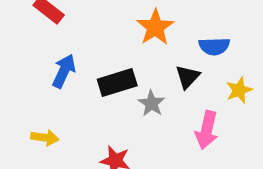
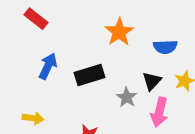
black triangle: (188, 77) -> (152, 81), moved
gray star: (151, 103) -> (127, 97), moved

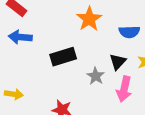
blue arrow: (48, 66) -> (20, 37), moved, turned -110

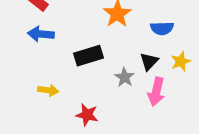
yellow arrow: (14, 94) -> (48, 90), moved

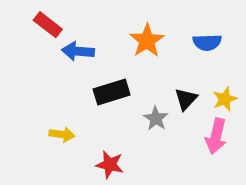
blue semicircle: (162, 28) -> (207, 42), moved
blue arrow: (41, 34) -> (78, 51), moved
pink arrow: (156, 92) -> (216, 136), moved

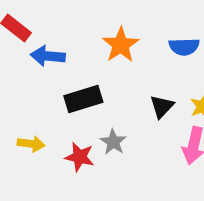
gray star: (156, 119) -> (113, 142), moved
red star: (110, 165) -> (80, 157), moved

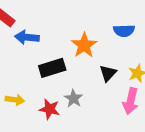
orange star: (121, 45) -> (84, 45), moved

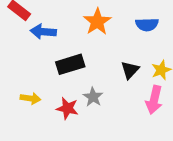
orange star: (84, 45) -> (97, 22), moved

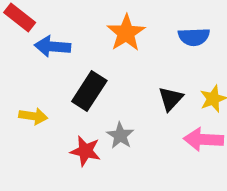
black rectangle: (70, 64) -> (89, 91), turned -40
yellow arrow: (30, 98) -> (33, 116), moved
pink arrow: (154, 100) -> (204, 139), turned 80

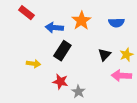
blue arrow: (53, 46) -> (54, 28), moved
gray star: (120, 136) -> (78, 92), moved

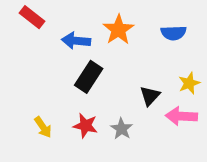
black triangle: (104, 55) -> (150, 96), moved
yellow arrow: (33, 64) -> (43, 127), moved, turned 48
gray star: (78, 92) -> (122, 129), moved

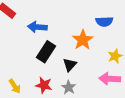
orange star: (118, 30) -> (83, 40), moved
black triangle: (150, 96) -> (70, 65), moved

